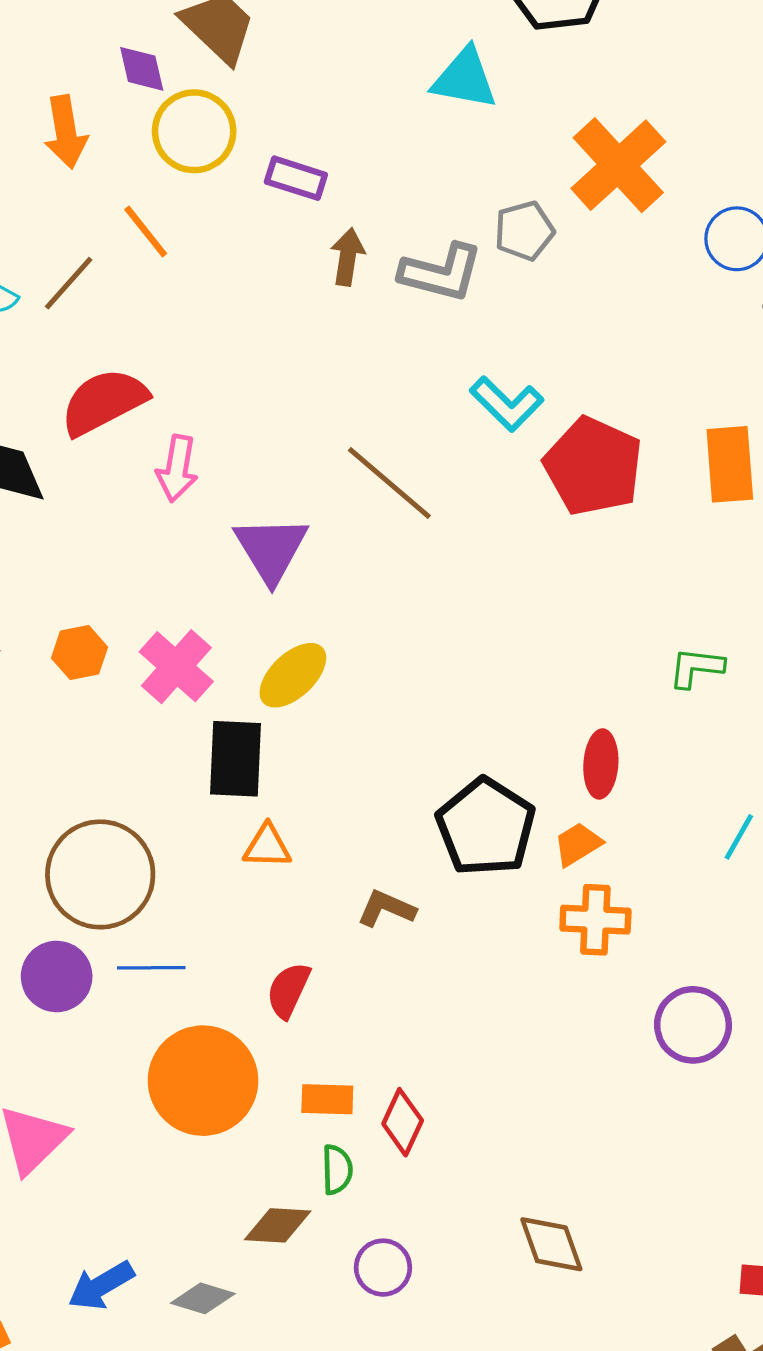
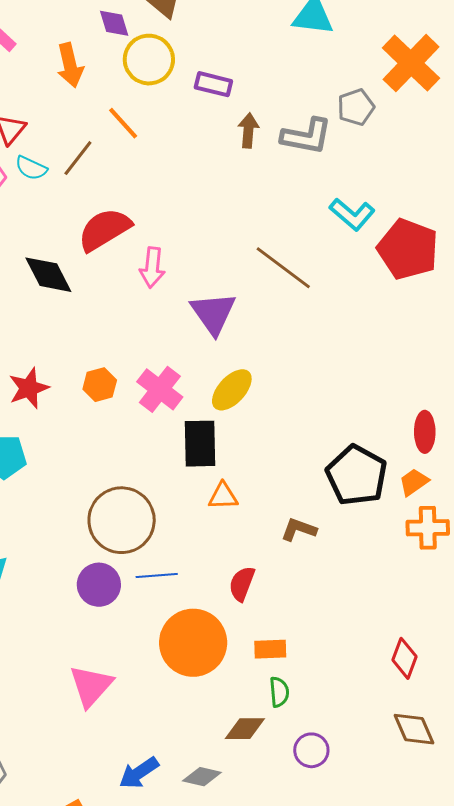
red diamond: (403, 1122) -> (404, 658), moved

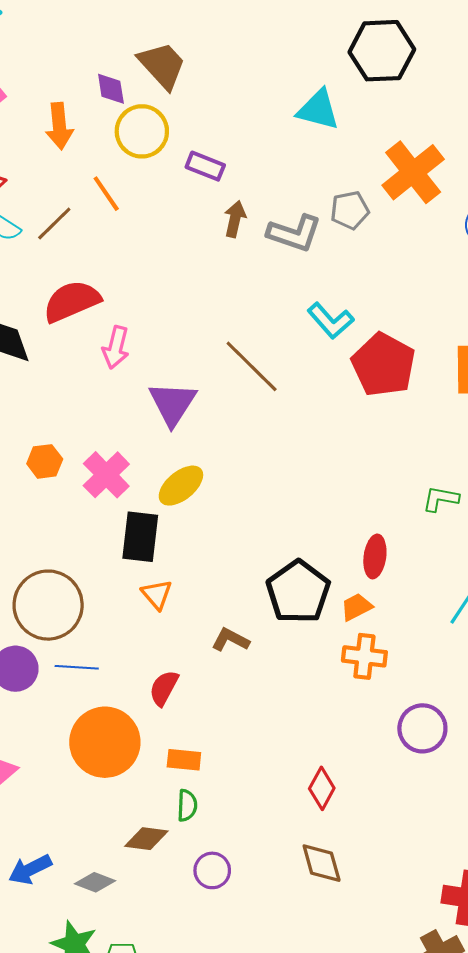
orange triangle: (223, 496) -> (157, 594), turned 44

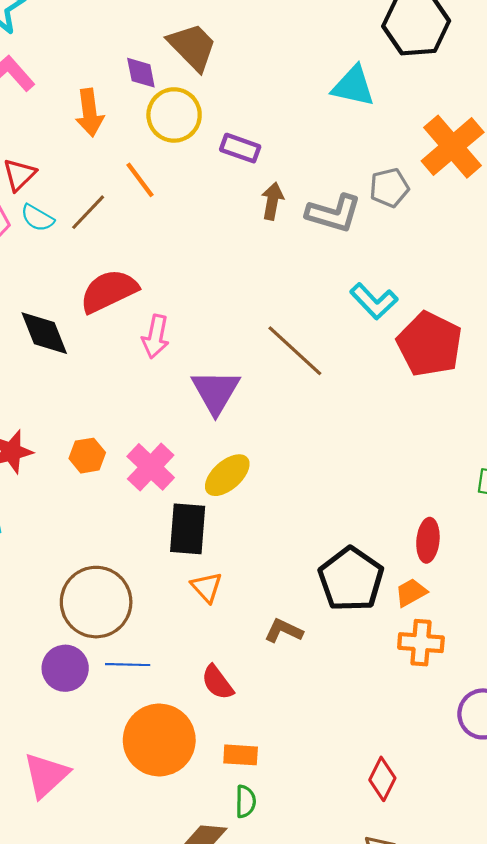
red semicircle: (164, 688) -> (217, 682), turned -63

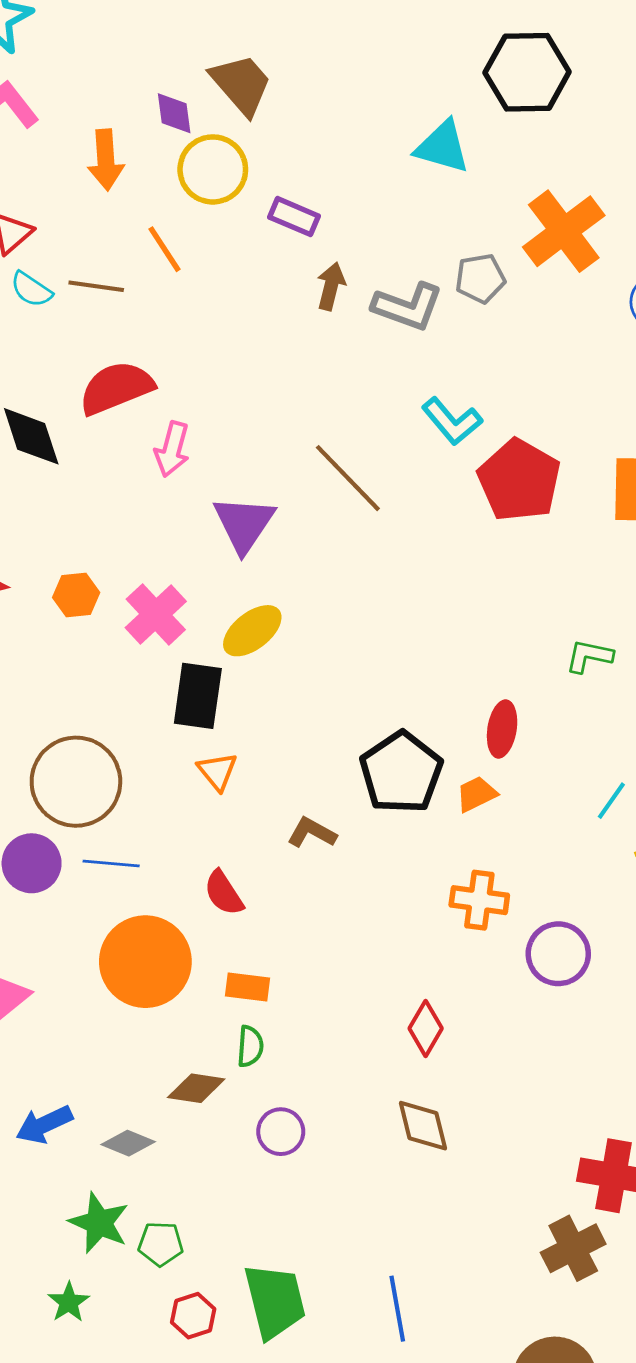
brown line: (88, 212) -> (96, 286), turned 51
orange cross: (421, 643) -> (479, 900), moved

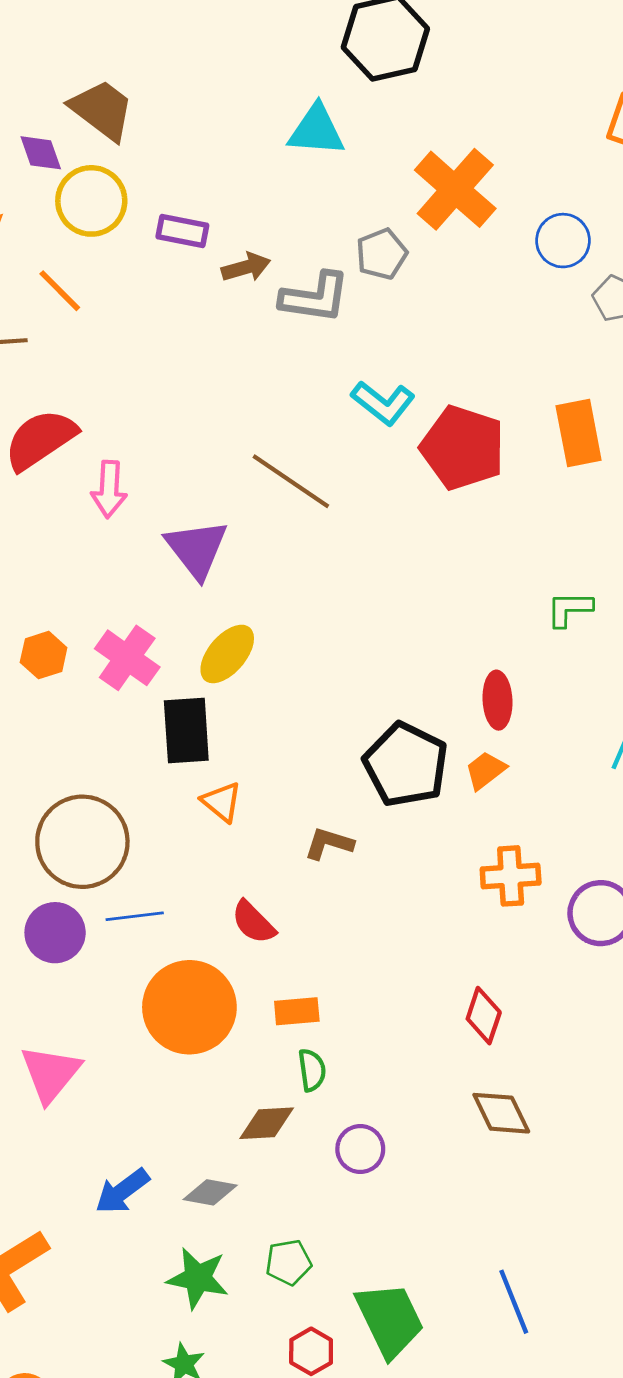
brown arrow: (331, 286) -> (246, 267), moved, turned 72
green pentagon: (161, 1244) -> (288, 1262), moved

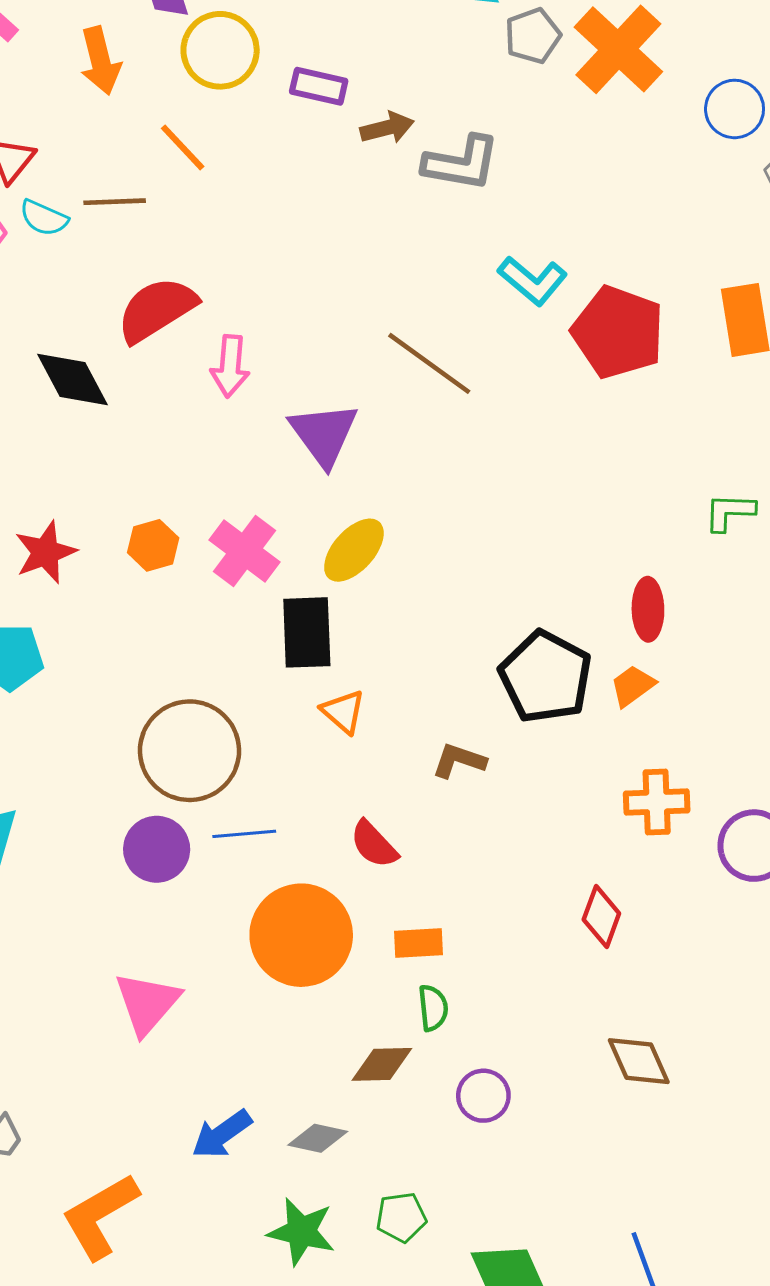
gray pentagon: (382, 254) -> (533, 36), moved
red diamond: (484, 1016) -> (601, 917), moved

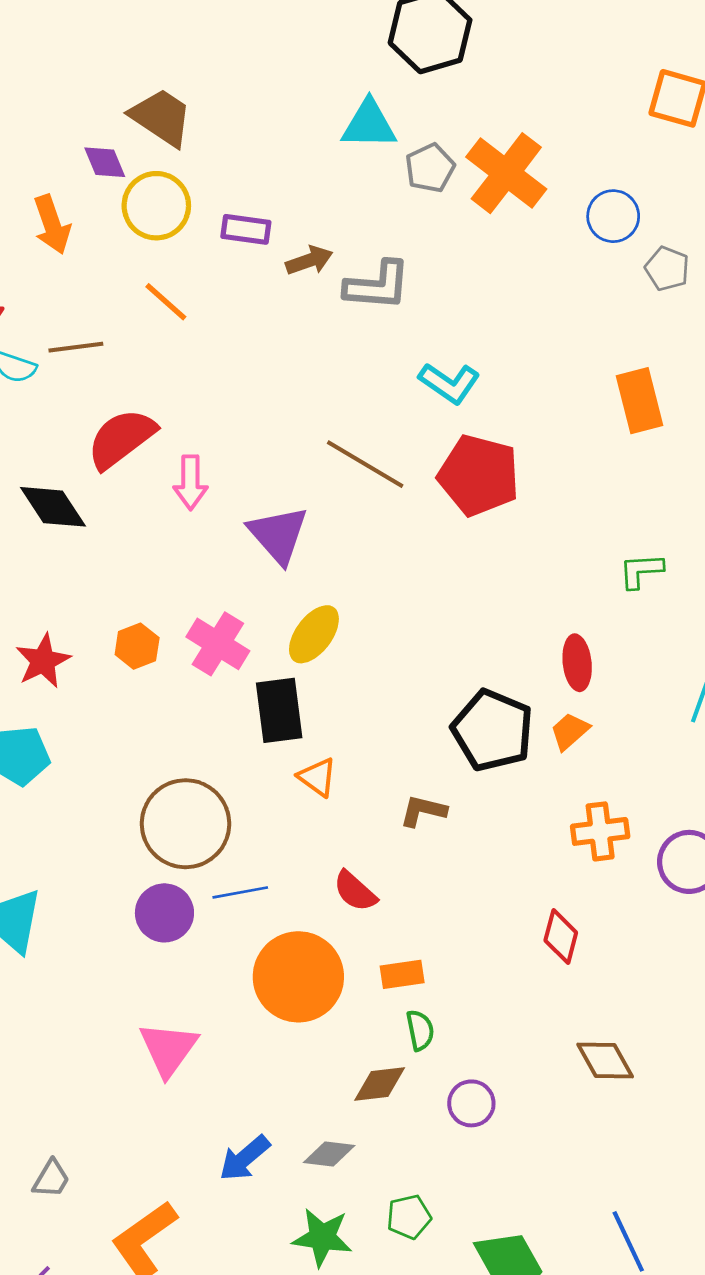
orange line: (183, 147) -> (166, 302), moved
red pentagon: (618, 332) -> (479, 475), moved

